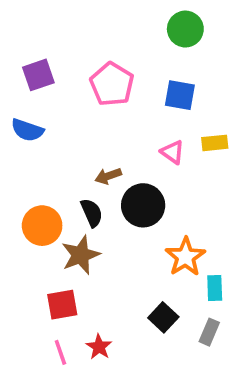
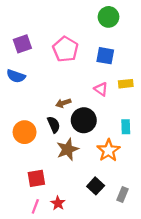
brown star: (81, 255) -> (68, 149), moved
cyan rectangle: (215, 288) -> (126, 127), moved
pink line: (60, 352) -> (35, 206), turned 40

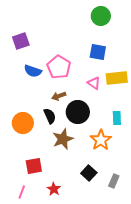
pink pentagon: (65, 49) -> (59, 67), moved
blue semicircle: (16, 76) -> (33, 71), moved
yellow rectangle: (126, 84) -> (117, 78), size x1.5
pink line: (35, 206) -> (22, 192), moved

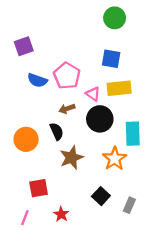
yellow rectangle: (117, 78) -> (119, 88), moved
pink triangle: (94, 83) -> (93, 94), moved
black circle: (78, 112) -> (100, 119), moved
cyan rectangle: (117, 118) -> (133, 134), size x1.5

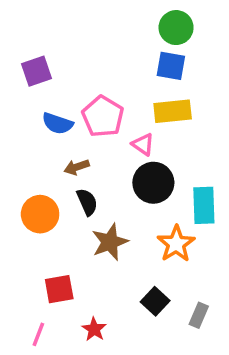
blue square: (111, 59) -> (171, 66), moved
yellow rectangle: (119, 88) -> (173, 111), moved
brown arrow: (67, 109) -> (77, 167), moved

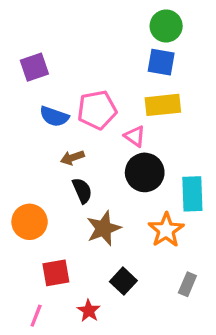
pink pentagon: (103, 116) -> (97, 110), turned 30
orange circle: (40, 214) -> (30, 222), moved
black square: (155, 301) -> (123, 281), moved
gray rectangle: (199, 315) -> (187, 284), moved

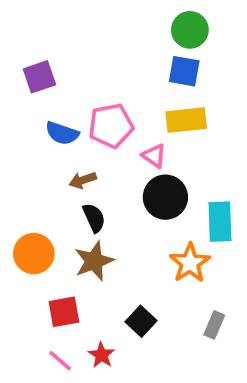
brown star: (104, 228) -> (94, 261), moved
pink line: (36, 316) -> (60, 361), moved, turned -70

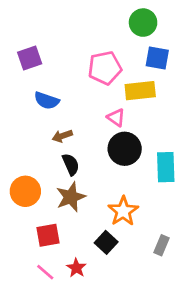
blue square: (184, 71) -> (157, 58), moved
pink pentagon: (111, 126) -> (105, 68), moved
orange star: (190, 263) -> (123, 211), moved

